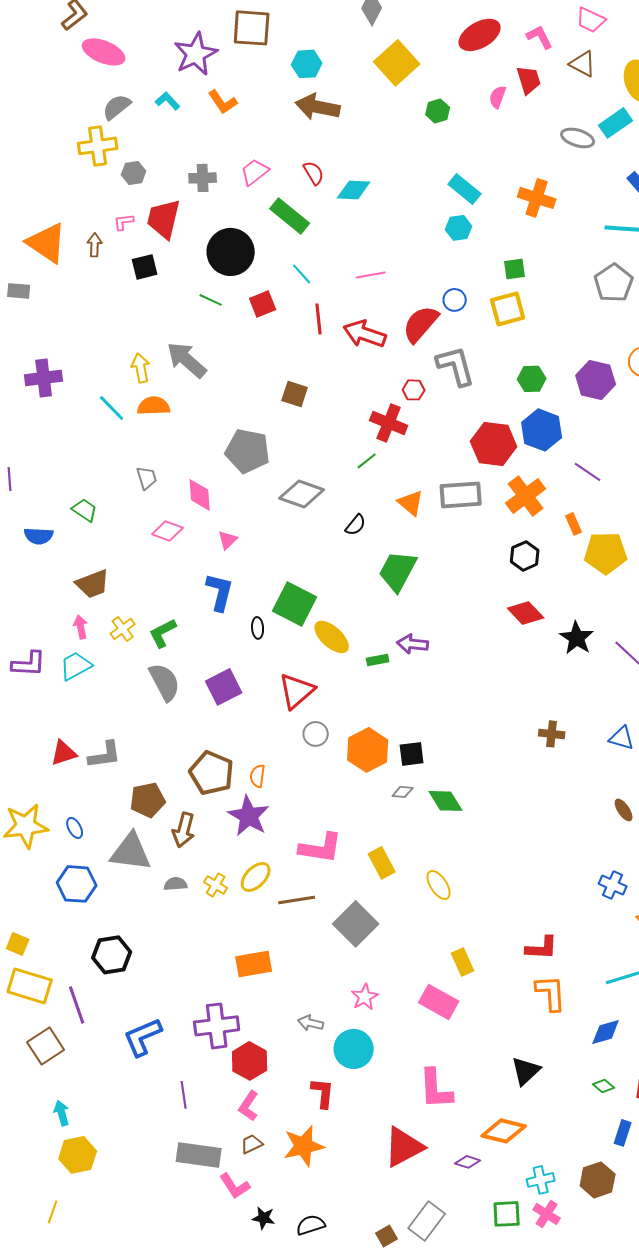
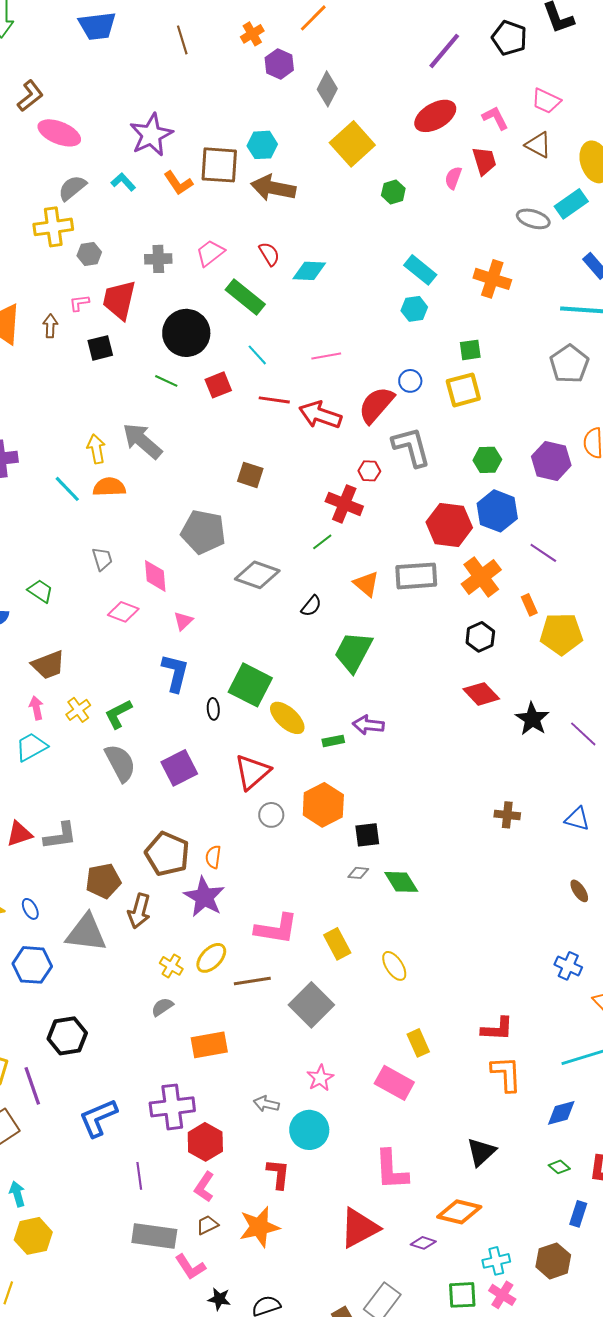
brown square: (252, 28) -> (219, 165), moved
red line: (319, 319) -> (274, 400), turned -76
orange hexagon: (368, 750) -> (323, 805), moved
gray semicircle: (176, 884) -> (162, 1007), moved, turned -30

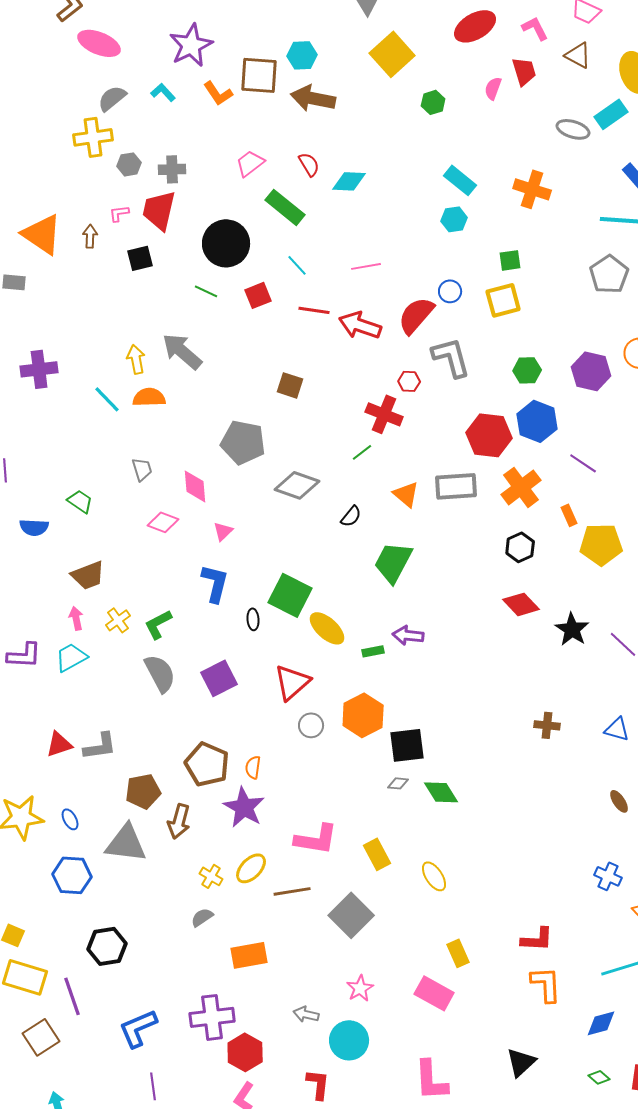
gray cross: (158, 259) -> (172, 169), moved
black square: (367, 835) -> (407, 745), size x1.4
purple line: (139, 1176) -> (153, 1086), moved

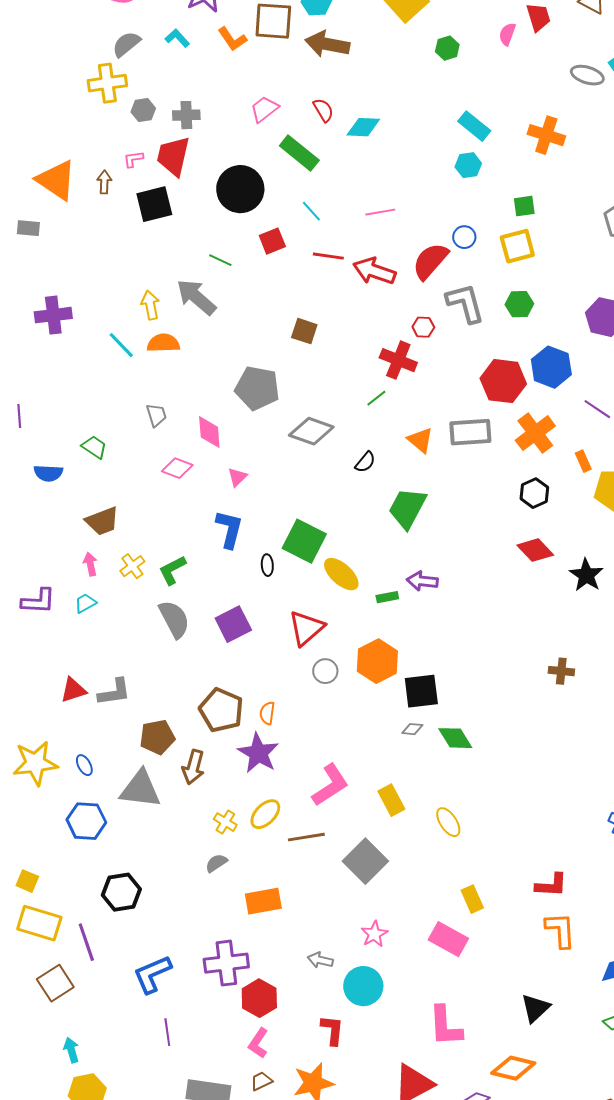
black square: (140, 258) -> (154, 204), size x1.4
green line: (206, 291) -> (220, 260), moved
green hexagon: (527, 370) -> (519, 304), moved
cyan trapezoid: (71, 657) -> (85, 603), size x0.7
pink L-shape: (316, 839) -> (330, 785), turned -42

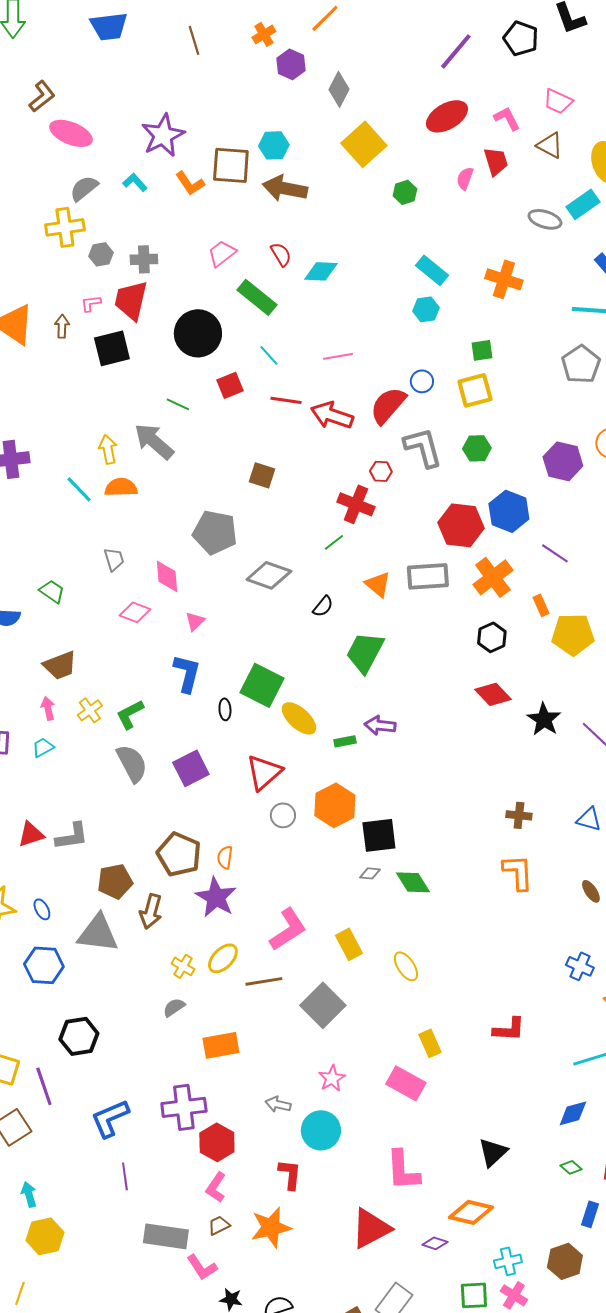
orange L-shape: (560, 930) -> (518, 872), moved

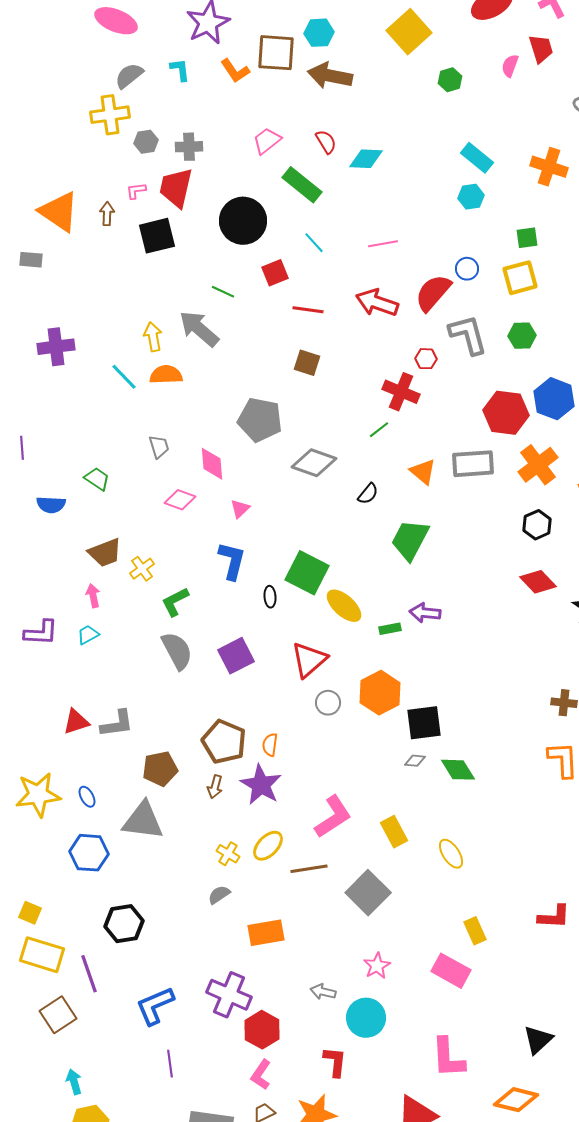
cyan L-shape: (135, 182) -> (180, 70), turned 35
red line: (286, 400) -> (308, 310), moved
yellow cross: (90, 710) -> (142, 569), moved
brown arrow: (151, 911) -> (215, 787), moved, size x0.7
purple cross: (184, 1107) -> (229, 995), turned 30

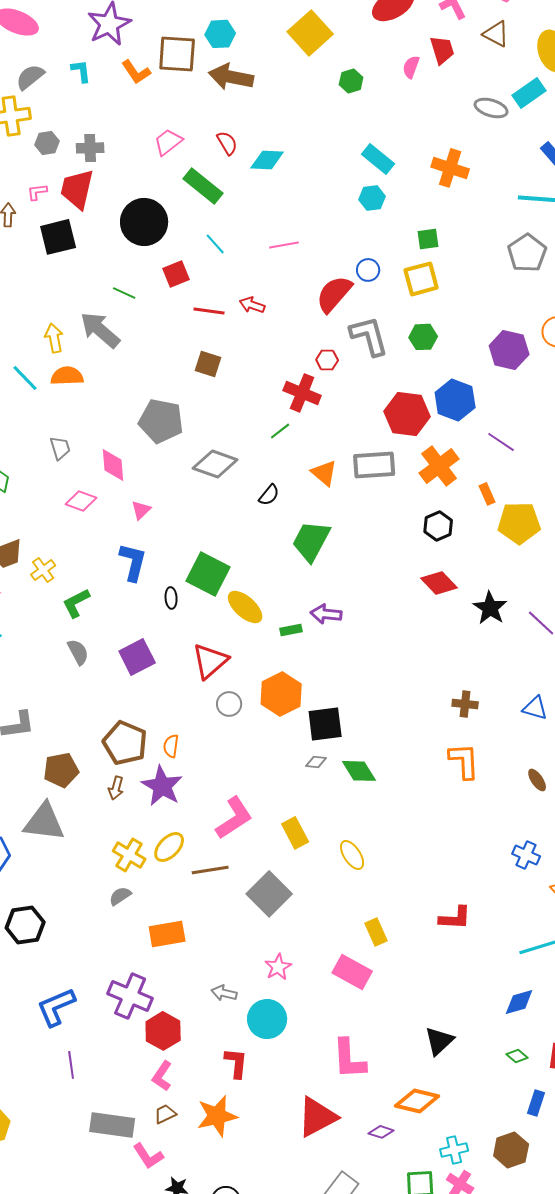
red arrow: (377, 303) -> (252, 305), moved, size x0.6
gray semicircle: (177, 651) -> (78, 652), size x0.7
yellow cross: (228, 854) -> (129, 855), size x1.4

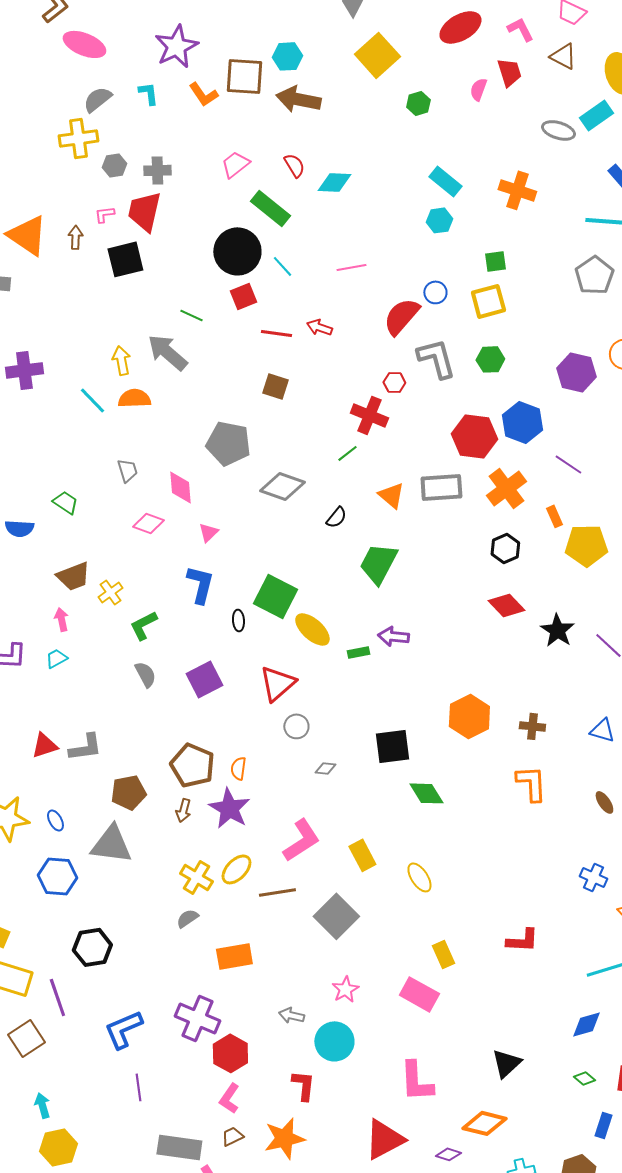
black circle: (144, 222) -> (237, 251), moved
orange hexagon: (281, 694) -> (469, 716), moved
gray diamond: (316, 762) -> (325, 768), moved

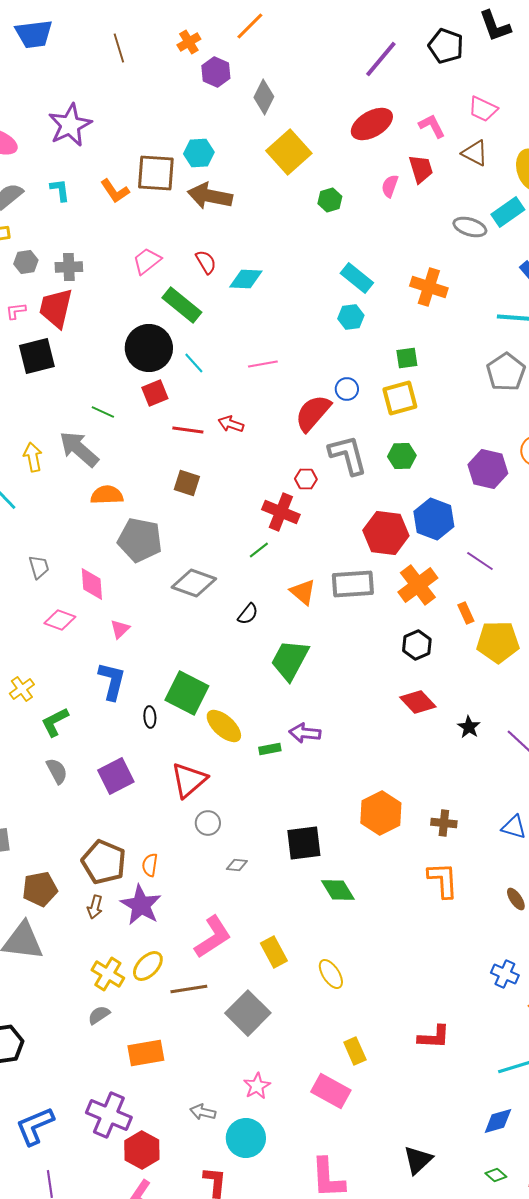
purple star: (176, 46) -> (70, 125), moved
orange semicircle: (134, 398) -> (107, 495), moved
black star: (557, 630) -> (469, 727), size x0.7

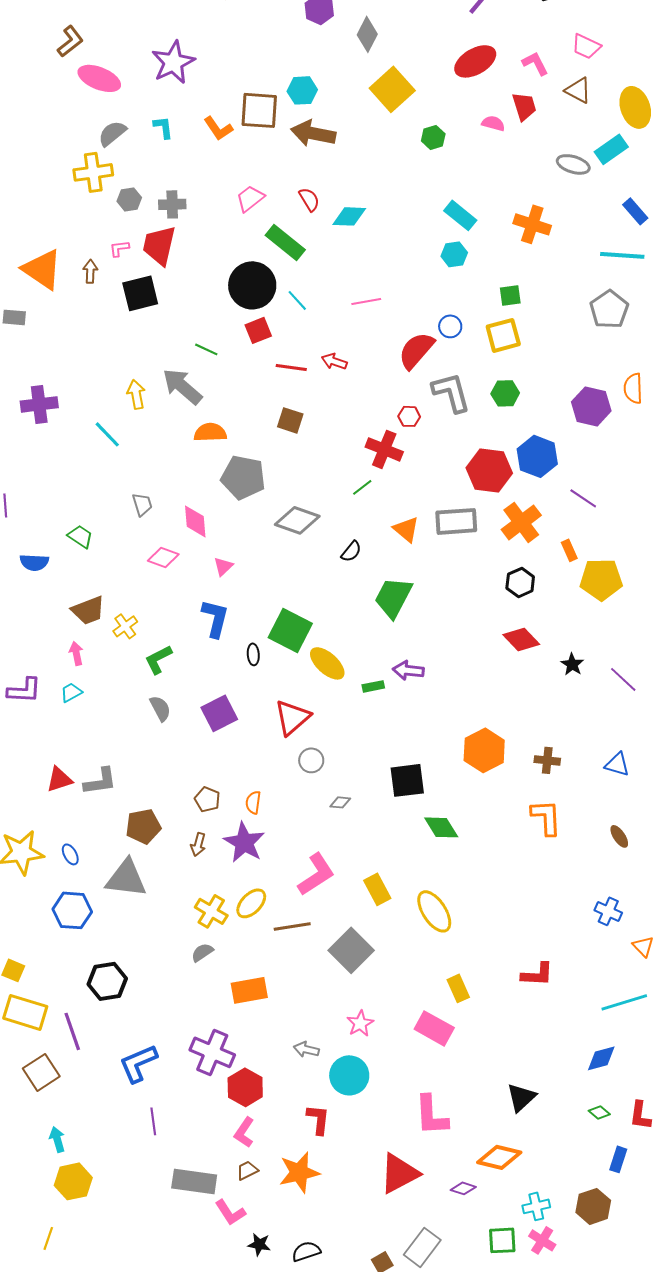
pink semicircle: (390, 186) -> (493, 123), turned 85
brown pentagon: (104, 862) -> (207, 799), size x0.6
yellow ellipse: (331, 974) -> (434, 911), size x1.4

